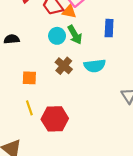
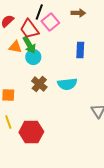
orange triangle: (69, 11) -> (15, 47), moved
green arrow: (75, 35) -> (29, 45), moved

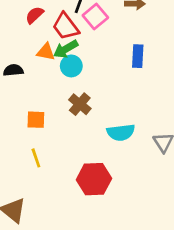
green arrow: (29, 45) -> (66, 49), turned 90
cyan semicircle: (67, 84) -> (121, 132), moved
red hexagon: (31, 132) -> (94, 179), moved

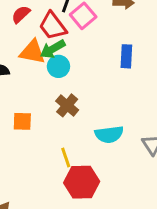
orange triangle: (46, 52) -> (32, 52), size x1.4
yellow line: (36, 158) -> (66, 158), moved

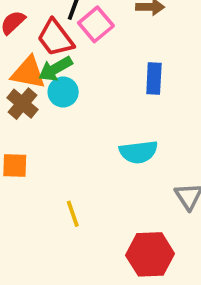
brown cross: (67, 105) -> (22, 104), moved
cyan semicircle: (109, 134) -> (138, 152), moved
red hexagon: (82, 182) -> (150, 254), moved

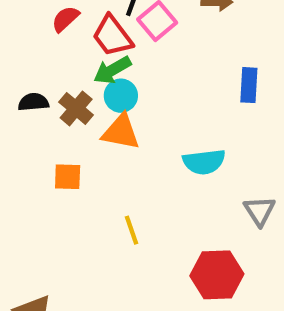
orange triangle: (28, 73) -> (121, 132), moved
blue rectangle: (154, 78) -> (249, 85), moved

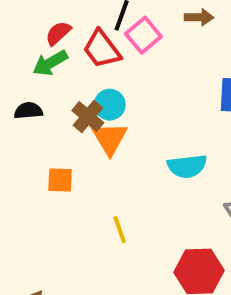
green arrow: (112, 70) -> (50, 63), moved
brown cross: (76, 108) -> (88, 117), moved
orange triangle: (121, 132) -> (110, 138), turned 48

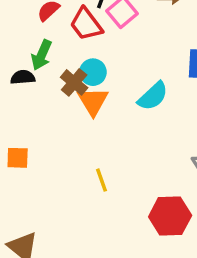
green arrow: (50, 63) -> (42, 55), moved, turned -36
cyan semicircle: (187, 166) -> (153, 96), moved, turned -36
orange square: (60, 180) -> (18, 158), moved

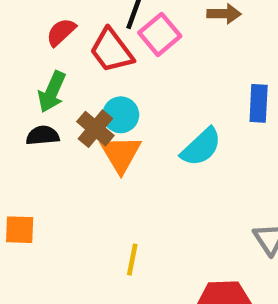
black semicircle: (23, 77) -> (43, 136), moved
yellow line: (102, 180) -> (132, 260), turned 30

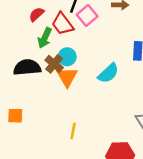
green arrow: (52, 92) -> (45, 38), moved
black semicircle: (43, 136) -> (27, 67), size x1.6

